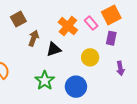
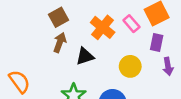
brown square: (18, 19) -> (58, 17), moved
purple arrow: (120, 68) -> (168, 66), moved

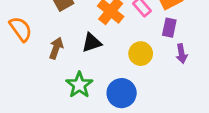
brown arrow: (60, 42) -> (56, 48), moved
orange semicircle: (19, 81) -> (21, 29), moved

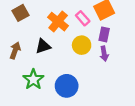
yellow circle: (141, 54) -> (82, 45), moved
purple arrow: (182, 54) -> (104, 54), moved

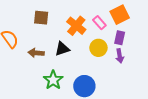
brown square: (20, 13) -> (41, 18), turned 35
brown arrow: (15, 50) -> (36, 53), turned -105

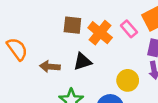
brown square: (41, 18) -> (72, 25), moved
yellow circle: (98, 48) -> (128, 80), moved

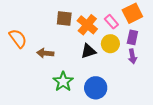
black triangle: (82, 62) -> (88, 51), moved
yellow circle: (128, 80) -> (110, 44), moved

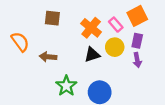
brown square: (64, 18) -> (52, 18), moved

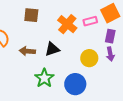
pink rectangle: (116, 25) -> (90, 21), turned -64
yellow circle: (115, 47) -> (89, 58), moved
black triangle: (92, 55) -> (52, 49), moved

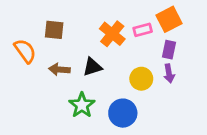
brown square: (31, 15) -> (54, 30), moved

